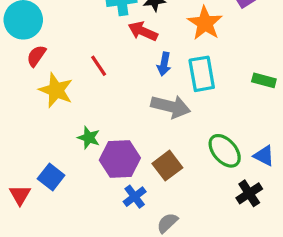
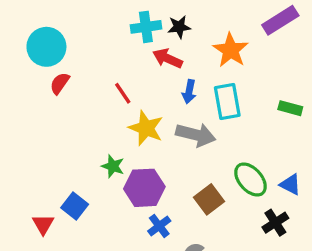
yellow star: (56, 90) -> (146, 128), moved
brown square: (167, 166) -> (209, 199), moved

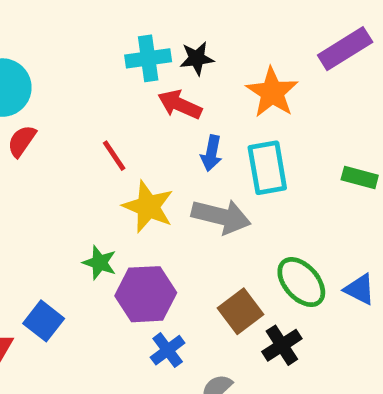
black cross: (275, 223) -> (282, 345), moved

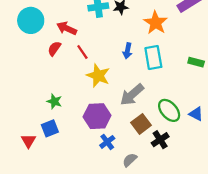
red arrow: (180, 105) -> (67, 28), moved
red semicircle: (22, 141) -> (54, 49), moved
gray arrow: (221, 216) -> (132, 95), moved, turned 125
green star: (100, 263) -> (54, 101), moved
blue square: (44, 321) -> (50, 128), turned 30

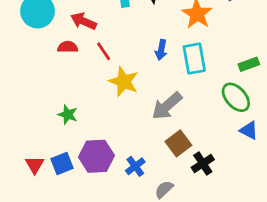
red semicircle: (54, 49) -> (68, 47), turned 56
green rectangle: (196, 62) -> (249, 64), turned -35
green ellipse: (169, 110) -> (236, 97), moved
purple hexagon: (97, 116) -> (96, 156), moved
blue square: (50, 128) -> (62, 163), moved

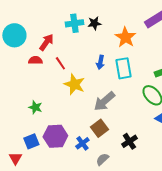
red arrow: (84, 21) -> (46, 42), turned 102
brown square: (178, 143) -> (99, 128), moved
red triangle: (35, 165) -> (15, 158), moved

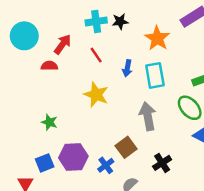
red line: (60, 63) -> (96, 55), moved
gray arrow: (104, 101) -> (148, 116), moved, turned 120

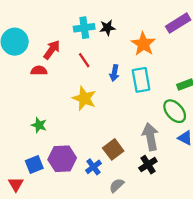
gray arrow: (148, 116) -> (150, 137), moved

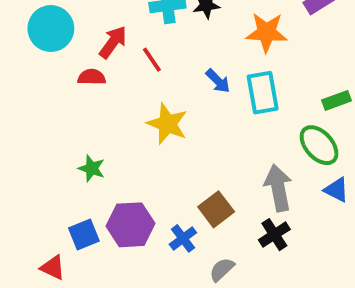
orange star: (143, 44) -> (267, 32), turned -30
red line: (84, 60) -> (152, 60), moved
blue arrow: (114, 73) -> (218, 81), turned -56
red triangle: (16, 184) -> (53, 268), turned -35

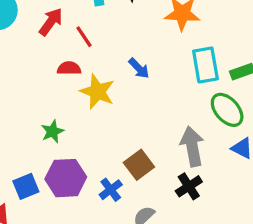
red semicircle: (92, 77) -> (69, 68), moved
blue arrow: (218, 81) -> (139, 68), moved
cyan rectangle: (263, 93) -> (205, 65), moved
green star: (92, 168) -> (52, 131), moved, turned 30

